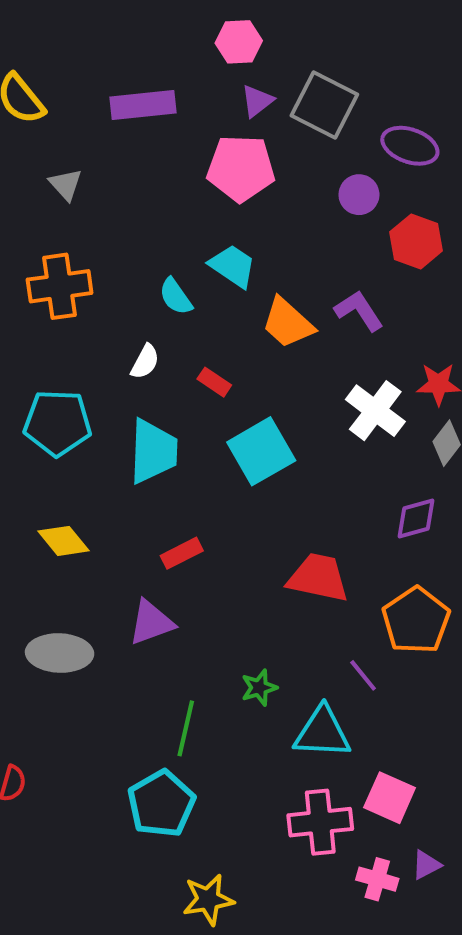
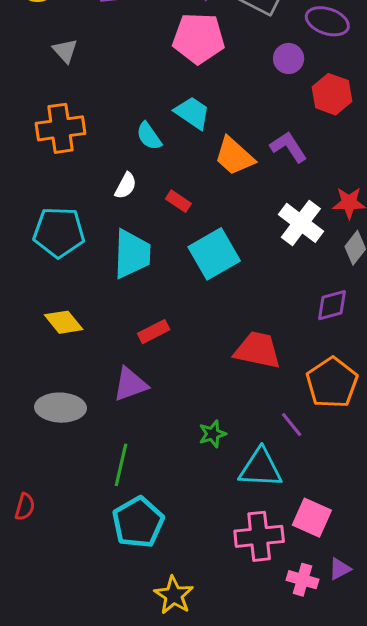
green line: (186, 728) -> (121, 465), moved
yellow star: (208, 900) -> (174, 595), turned -30

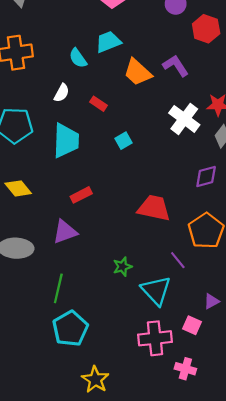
cyan trapezoid: (192, 113) -> (108, 42), turned -56
cyan square: (214, 254) -> (124, 141), size x0.5
cyan triangle: (261, 468) -> (156, 290), turned 44
pink square: (312, 518) -> (192, 325), size x0.7
purple triangle: (340, 569) -> (211, 301), moved

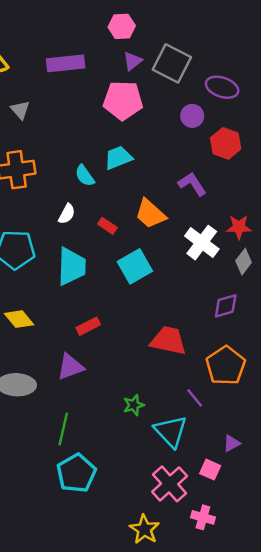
orange trapezoid: (138, 72) -> (150, 214), moved
cyan square: (124, 141) -> (135, 266), size x1.8
pink cross: (155, 338) -> (170, 484), turned -36
yellow star: (95, 380) -> (144, 529), moved

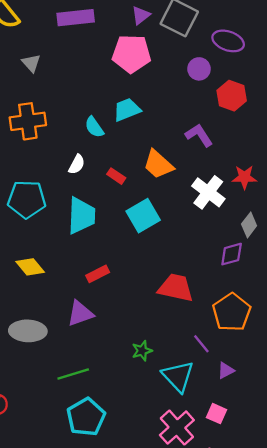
gray diamond: (244, 262) -> (249, 225), moved
green line: (63, 429) -> (73, 374), turned 60
purple triangle: (232, 443) -> (226, 370), moved

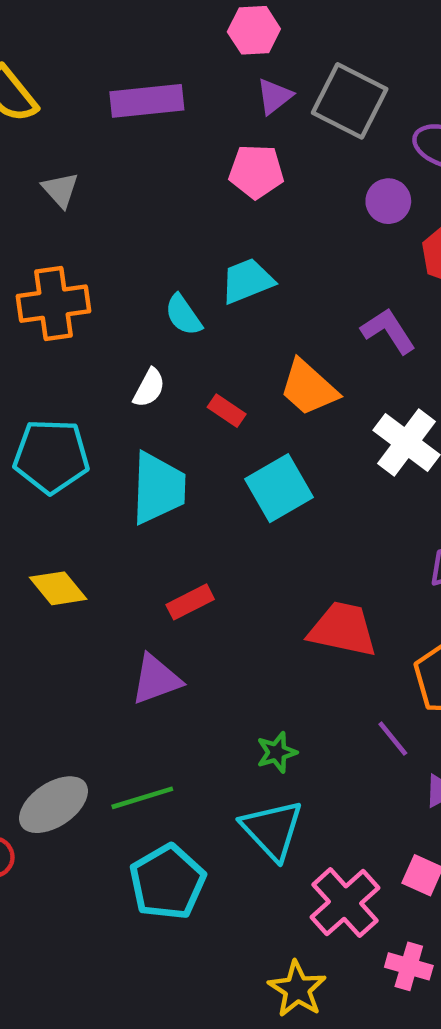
pink pentagon: (131, 54) -> (256, 172), size x0.7
gray ellipse: (28, 331) -> (54, 805), moved, turned -36
cyan triangle: (178, 376) -> (272, 830), moved

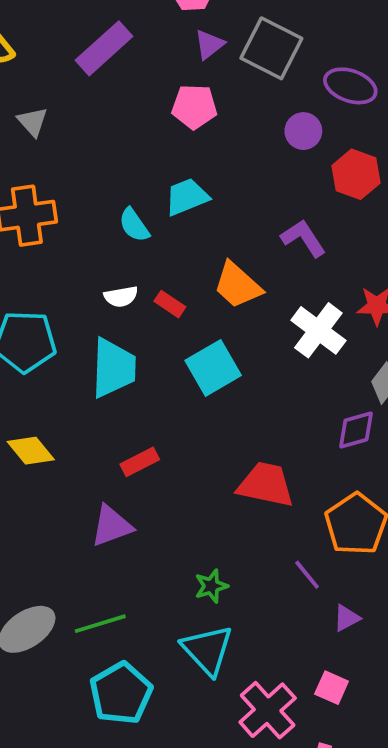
purple rectangle: (147, 101) -> (104, 48), turned -36
white semicircle: (149, 388) -> (121, 296), moved, turned 52

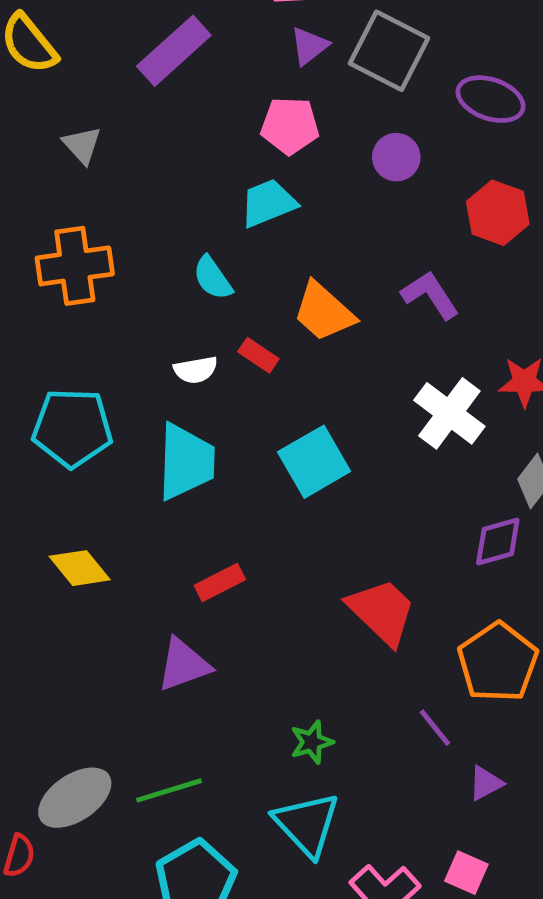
purple circle: (303, 131) -> (396, 157), moved
cyan trapezoid: (187, 197) -> (268, 203), moved
orange trapezoid: (238, 285) -> (324, 312), moved
red rectangle: (170, 304) -> (258, 355), moved
red trapezoid: (266, 485) -> (382, 612), turned 32

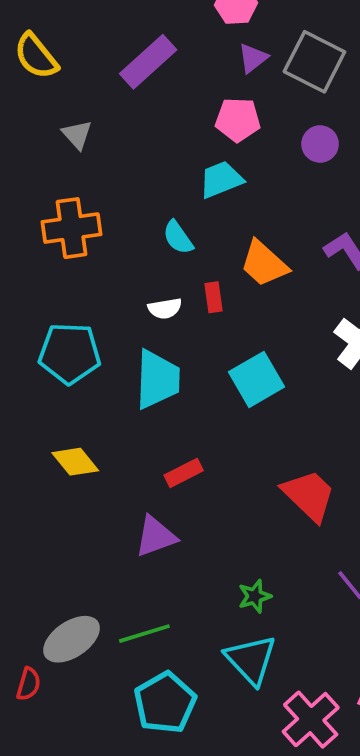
red rectangle: (258, 355) -> (214, 297), turned 48

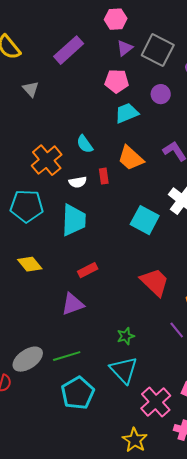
cyan trapezoid: (221, 180) -> (127, 113), moved
orange cross: (72, 228) -> (47, 160), moved, turned -32
cyan square: (257, 379) -> (145, 220), moved, turned -32

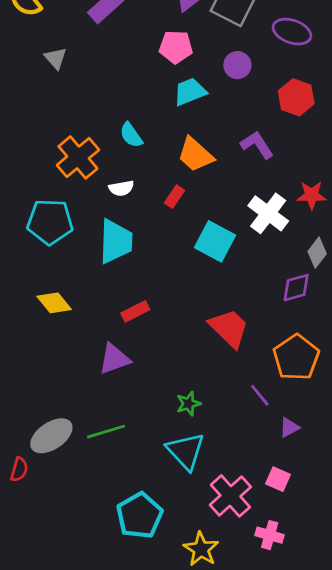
red rectangle: (104, 176) -> (174, 197), moved, turned 42
cyan pentagon: (78, 393) -> (140, 516), moved

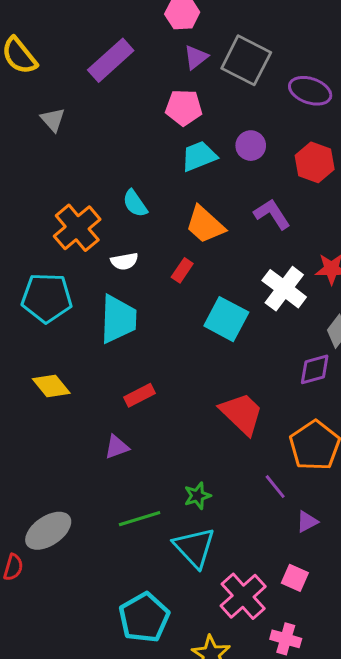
purple circle: (237, 65) -> (251, 146), moved
purple triangle: (114, 359) -> (117, 447), size x0.7
green line: (106, 432) -> (140, 519), moved

